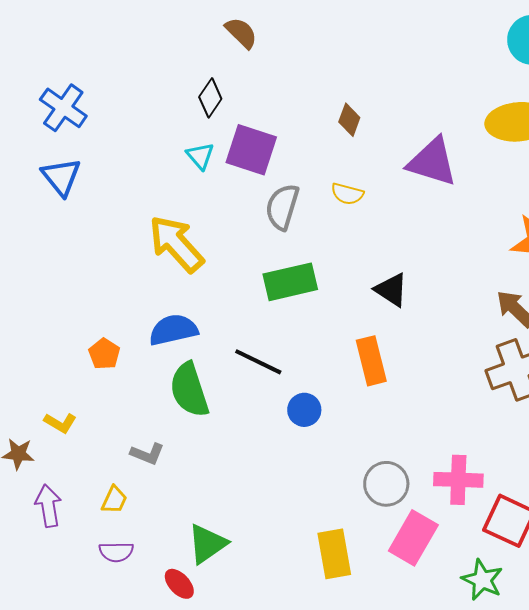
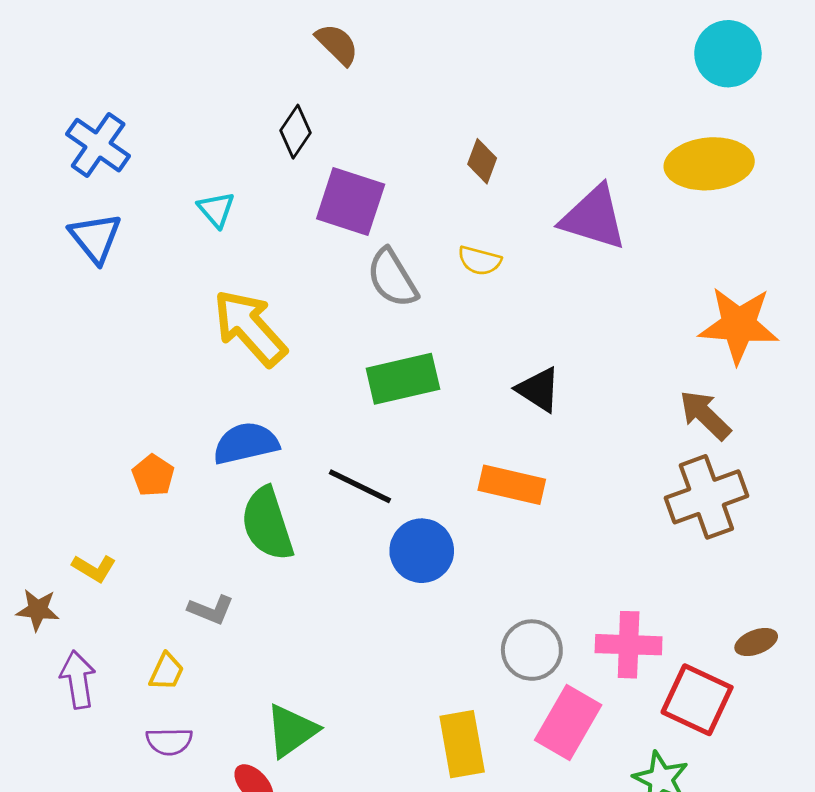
cyan triangle: (200, 156) -> (216, 210), moved
gray semicircle: (282, 207) -> (392, 278), turned -48
orange rectangle: (371, 361) -> (512, 485), turned -63
blue circle: (304, 410) -> (422, 551), size x1.4

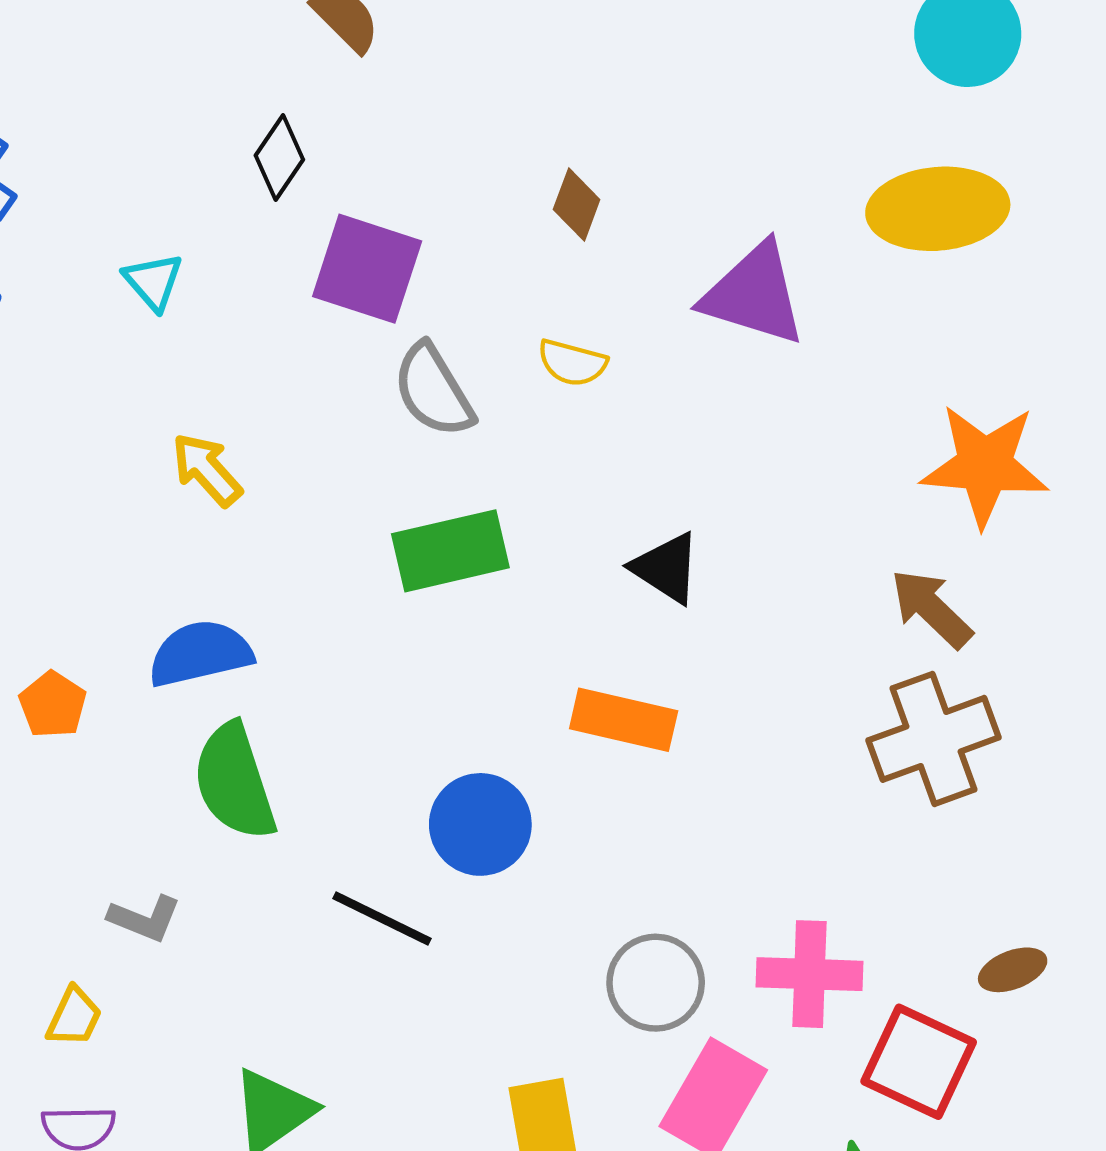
yellow arrow: (250, 328) -> (207, 470), size x0.6
black line: (360, 486) -> (382, 919), moved

